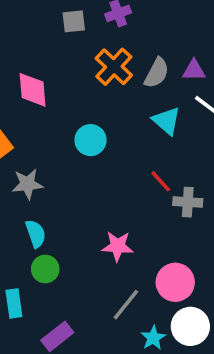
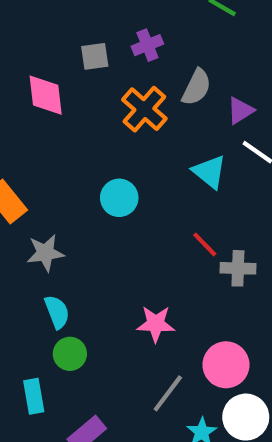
purple triangle: (194, 70) -> (240, 111), turned -30
gray semicircle: (157, 73) -> (197, 87), moved
pink diamond: (33, 90) -> (46, 95), moved

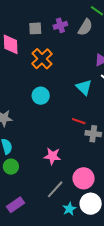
gray semicircle: (197, 87) -> (85, 27), moved
orange cross: (144, 109) -> (42, 59), moved
red line: (205, 244) -> (79, 121), turned -32

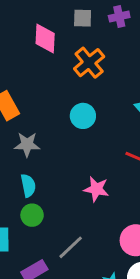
pink star: (52, 156) -> (96, 189), moved
gray line: (55, 189) -> (71, 247), moved

